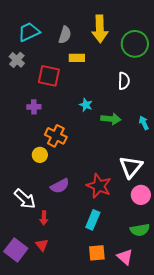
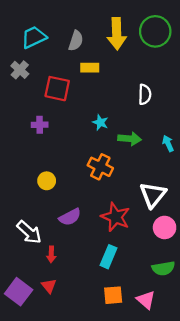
green circle: (135, 44) -> (155, 31), moved
orange cross: (56, 136) -> (100, 167), moved

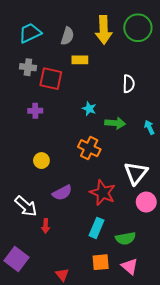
gray cross: (20, 70) -> (28, 67), moved, turned -35
green semicircle: (163, 268) -> (125, 238), moved
red triangle: (49, 286) -> (62, 275), moved

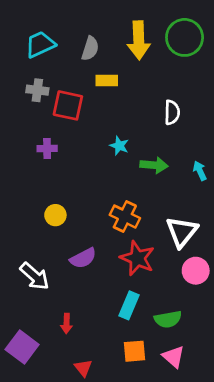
orange cross: (89, 148) -> (125, 217), moved
red arrow: (46, 226) -> (67, 323), moved

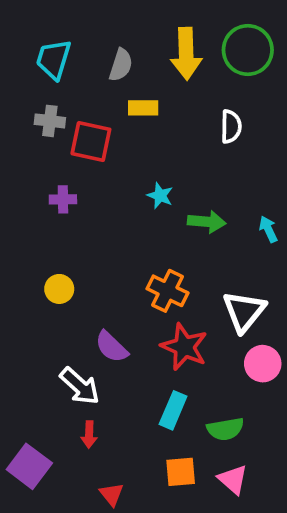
cyan trapezoid: (40, 44) -> (54, 59), turned -48
white semicircle: (172, 112) -> (231, 127), moved
yellow circle: (55, 215) -> (59, 289), moved
purple semicircle: (83, 258) -> (111, 347), turned 72
white arrow: (35, 276) -> (80, 386), moved

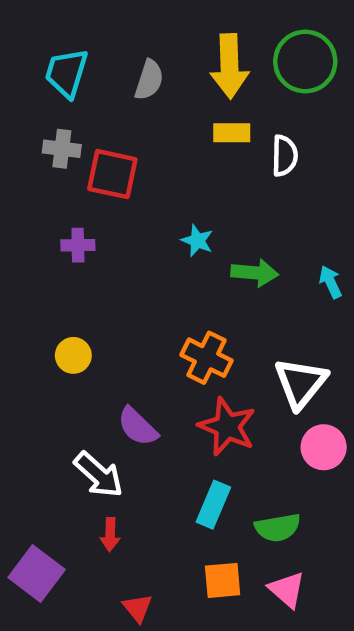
yellow rectangle: (143, 108) -> (232, 133), moved

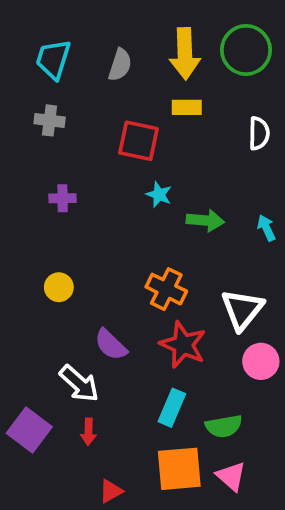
white semicircle: (285, 156) -> (259, 133), moved
red square: (112, 174) -> (139, 141), moved
purple square: (37, 574) -> (29, 430), moved
orange square: (223, 580) -> (179, 469), size x1.5
red triangle: (138, 608) -> (111, 491), turned 40

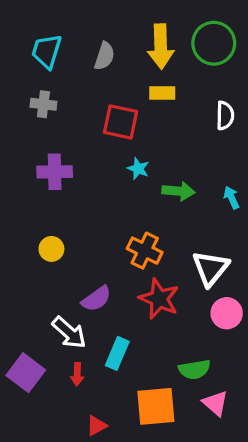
purple cross: (63, 198) -> (55, 172), size x1.5
purple semicircle: (111, 345) -> (96, 299), turned -80
cyan rectangle: (172, 408) -> (117, 353), moved
pink triangle: (231, 476) -> (215, 403), moved

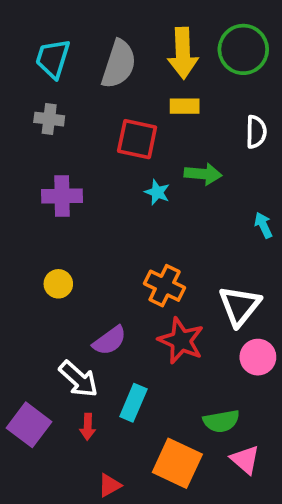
gray semicircle: (104, 56) -> (119, 64), size x1.5
green arrow: (178, 191) -> (203, 174), moved
orange square: (156, 406) -> (177, 463), turned 30

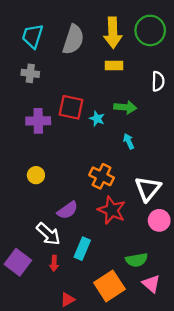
red square: (137, 139) -> (71, 107), moved
cyan arrow: (263, 225) -> (129, 141), moved
orange square: (177, 463) -> (109, 286), turned 32

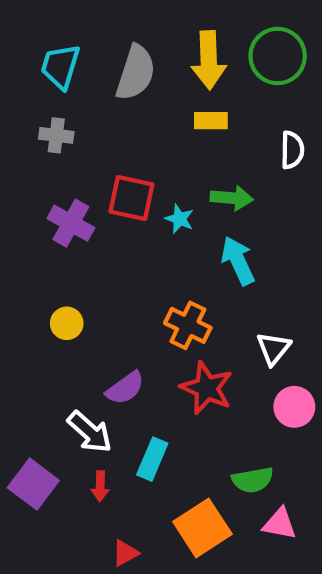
purple cross: (38, 121) -> (71, 223), turned 30
cyan arrow: (129, 141) -> (238, 261), size x1.6
white triangle: (148, 189) -> (273, 348), size x0.7
pink triangle: (151, 284) -> (280, 524), turned -30

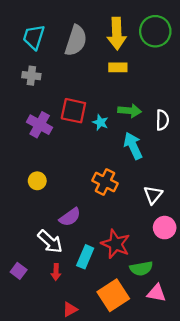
white semicircle: (292, 150) -> (162, 120), moved
red star: (207, 388) -> (116, 244), moved
purple square: (33, 484) -> (19, 271), size x0.6

